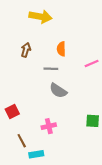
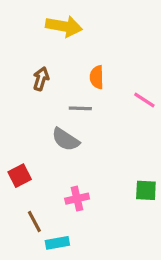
pink line: (92, 64) -> (144, 100), turned 56
gray semicircle: (58, 91) -> (66, 140), moved

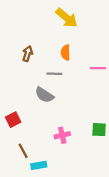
yellow arrow: (64, 26) -> (67, 18), moved, turned 30
pink line: (144, 100) -> (98, 68), turned -32
pink cross: (77, 199) -> (62, 135), moved

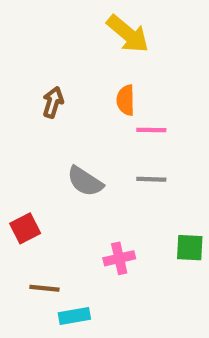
pink line: (98, 68) -> (151, 130), moved
gray line: (54, 74) -> (151, 179), moved
brown line: (23, 151) -> (44, 288), turned -56

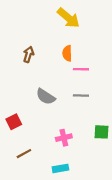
brown line: (44, 288) -> (24, 154), turned -35
cyan rectangle: (74, 316) -> (60, 168), moved

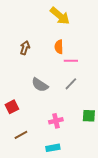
gray line: (81, 95) -> (71, 84), turned -48

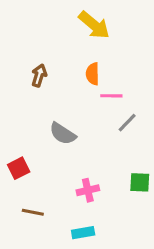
gray line: (71, 84) -> (127, 123), moved
brown line: (21, 135) -> (33, 212), turned 40

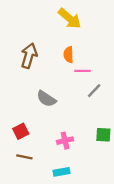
brown arrow: (39, 75) -> (29, 56), size x1.5
red square: (19, 168) -> (21, 131), moved

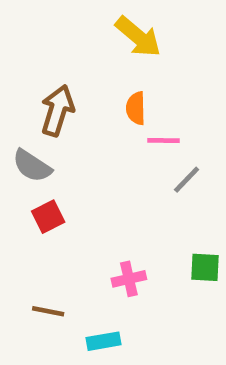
gray semicircle: (46, 99) -> (32, 166), moved
red square: (21, 131) -> (48, 217), moved
cyan rectangle: (62, 172) -> (104, 341), moved

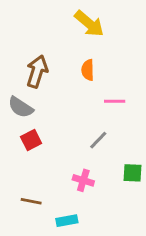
pink line: (164, 140) -> (115, 101), moved
gray line: (187, 180) -> (98, 140), moved
pink cross: (129, 279) -> (83, 180), turned 30

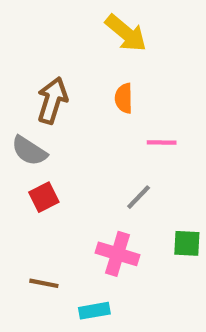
pink cross: (83, 180) -> (117, 254), size x1.4

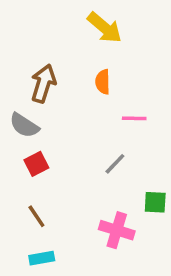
pink cross: (117, 254) -> (117, 230), moved
brown line: (44, 283) -> (36, 216), moved, turned 45
cyan rectangle: (94, 311) -> (42, 258), moved

